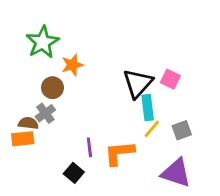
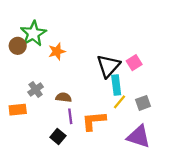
pink square: (170, 79) -> (134, 63), turned 32
brown circle: (52, 88) -> (18, 46), moved
brown semicircle: (28, 123) -> (64, 97), moved

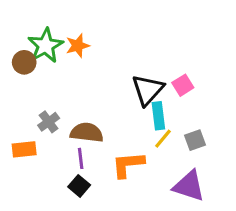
orange star: (57, 51) -> (78, 46), moved
brown semicircle: (64, 97) -> (87, 133), size x1.5
purple line: (70, 116) -> (81, 158), moved

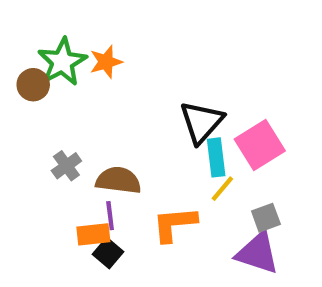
pink square: (183, 85) -> (260, 145), moved, size x1.6
gray square: (195, 140) -> (266, 218), moved
orange rectangle: (24, 149) -> (93, 234), moved

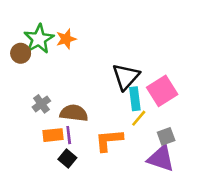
orange rectangle: (93, 234) -> (53, 135), moved

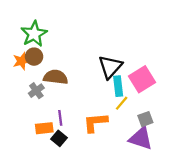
orange star: (66, 39) -> (22, 61), moved
brown circle: (21, 53) -> (34, 57), moved
brown semicircle: (74, 113) -> (56, 77), moved
orange rectangle: (53, 135) -> (44, 128), moved

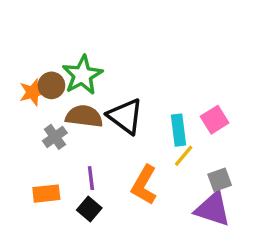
green star: (34, 34) -> (82, 75), moved
black triangle: (110, 67) -> (125, 116), moved, turned -35
pink square: (142, 79) -> (215, 120), size x0.7
orange L-shape: (95, 122) -> (144, 185), turned -55
orange rectangle: (44, 128) -> (46, 194), moved

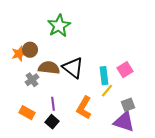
green star: (82, 75) -> (59, 26), moved
orange rectangle: (46, 194) -> (27, 113), turned 35

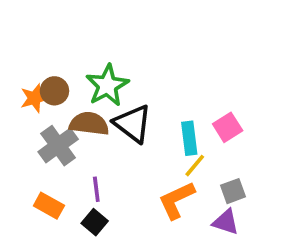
green star: (59, 26) -> (107, 85), moved
gray cross: (32, 80) -> (58, 146), size x1.5
orange L-shape: (84, 108) -> (177, 200), moved, turned 35
purple triangle: (124, 122) -> (226, 222), size x0.7

